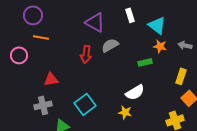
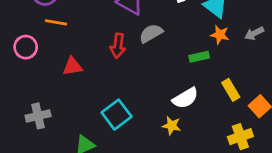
gray arrow: (185, 45) -> (254, 33), turned -40
yellow rectangle: (181, 76) -> (231, 90), moved, turned -49
red triangle: (51, 79) -> (72, 66), moved
gray cross: (43, 105) -> (38, 116), moved

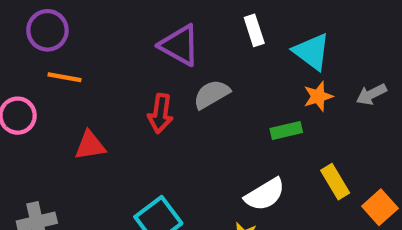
orange star: (220, 35) -> (318, 96), turned -30

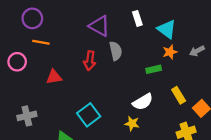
gray semicircle: (212, 94) -> (116, 51), turned 108

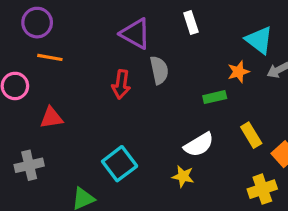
cyan triangle: (167, 29) -> (259, 40), moved
red triangle: (54, 77) -> (51, 118), moved

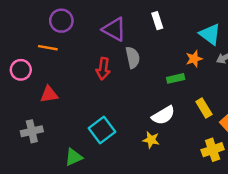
purple circle: (37, 23) -> (61, 21), moved

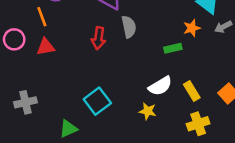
orange line: (48, 48) -> (42, 17), turned 60
red triangle: (49, 94) -> (46, 47), moved
yellow rectangle: (204, 108) -> (192, 91), moved
yellow cross: (213, 150) -> (198, 124), moved

